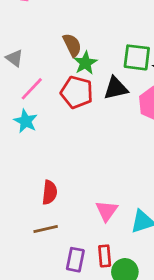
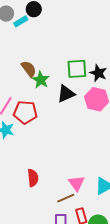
red pentagon: (77, 92) -> (25, 112), moved
brown line: (46, 229) -> (66, 198), moved

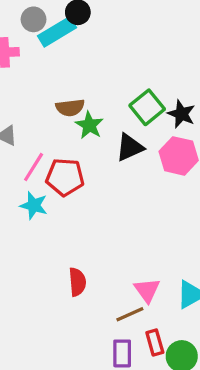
cyan rectangle: (21, 21) -> (57, 32), size x1.6
brown semicircle: (29, 69) -> (70, 108), turned 120
green square: (77, 69) -> (147, 107), turned -35

